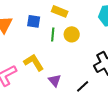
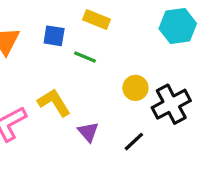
green line: (53, 34) -> (85, 57), turned -72
yellow circle: (72, 34) -> (135, 88), moved

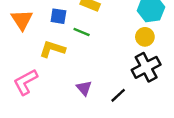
yellow circle: (135, 88) -> (145, 37), moved
yellow L-shape: (54, 103) -> (52, 49), moved, turned -40

